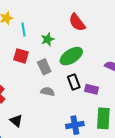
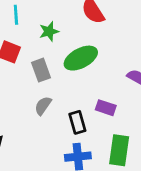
black rectangle: (74, 82) -> (77, 122), moved
gray semicircle: (48, 92) -> (43, 106), turned -72

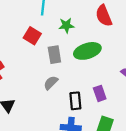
purple rectangle: (106, 108) -> (100, 93), turned 42

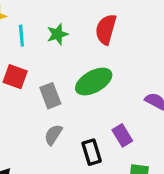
red semicircle: (104, 16) -> (106, 29), turned 50
green star: (66, 25) -> (57, 34), moved

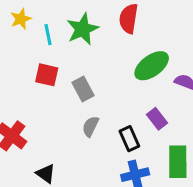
green star: (57, 34) -> (83, 29), size x1.5
green ellipse: (94, 82) -> (152, 66), moved

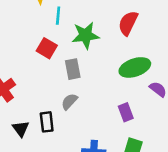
green star: (83, 29) -> (85, 35), moved
black rectangle: (129, 139) -> (47, 122), moved

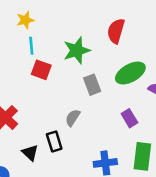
cyan line: (58, 16) -> (31, 46), moved
gray rectangle: (73, 69) -> (92, 85), moved

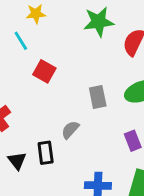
cyan line: (31, 46) -> (21, 41), moved, turned -36
green star: (77, 50) -> (99, 22), moved

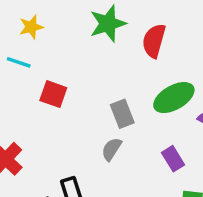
cyan line: (21, 41) -> (19, 62), turned -30
gray semicircle: (70, 130) -> (112, 149), moved

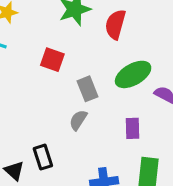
red square: (53, 94) -> (52, 60), moved
purple rectangle: (173, 159) -> (132, 128), turned 30

